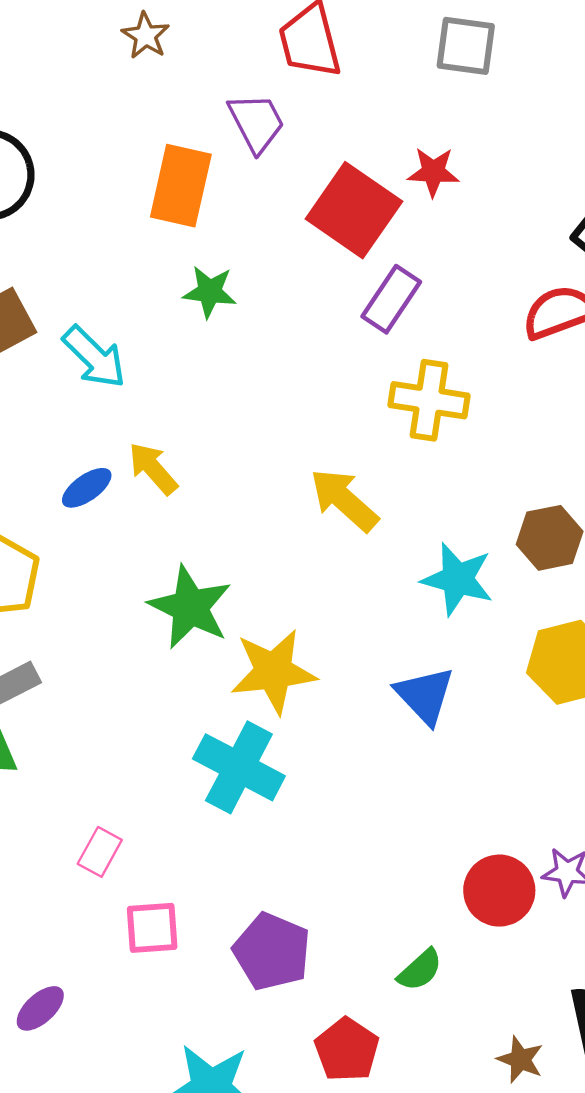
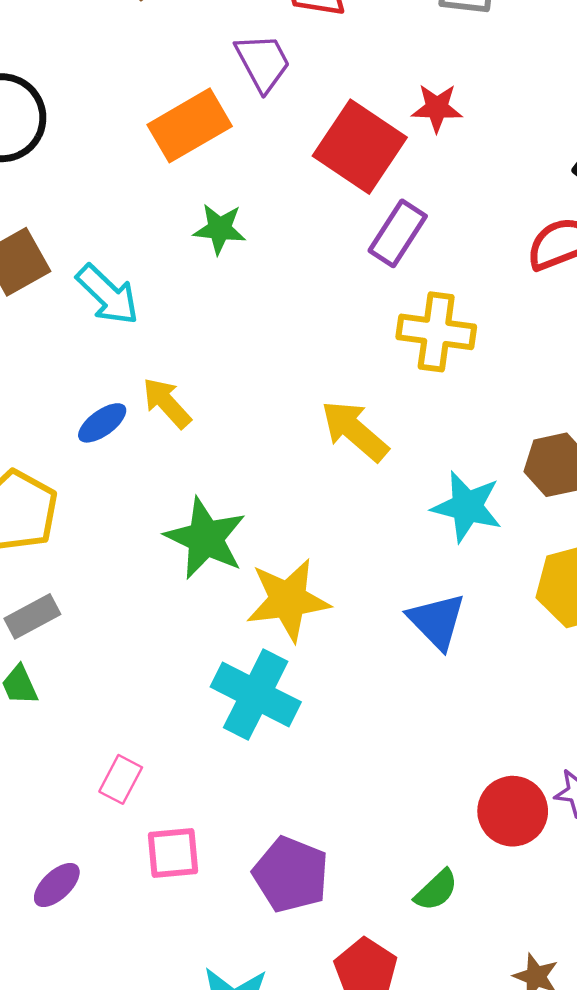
orange rectangle: (181, 186) -> (190, 125), turned 48
purple ellipse: (40, 1008) -> (57, 885), moved

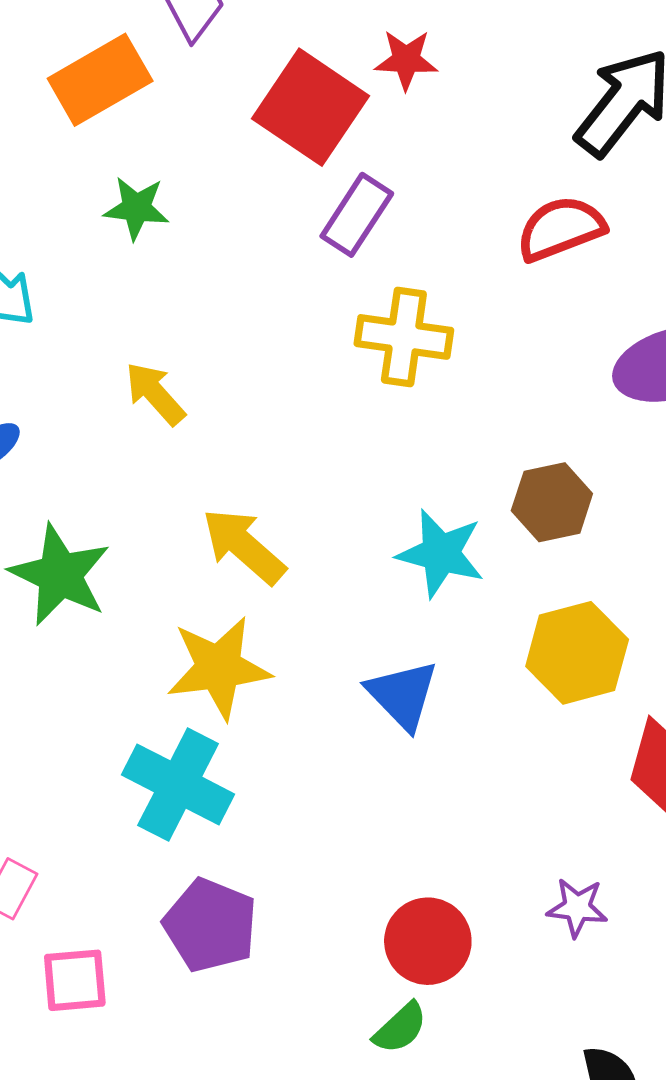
yellow arrow: (167, 403) -> (155, 394), moved
yellow arrow: (355, 431) -> (244, 546), moved
green star: (205, 538) -> (60, 575), moved
red circle: (513, 811) -> (428, 941), moved
purple pentagon: (291, 874) -> (210, 925), moved

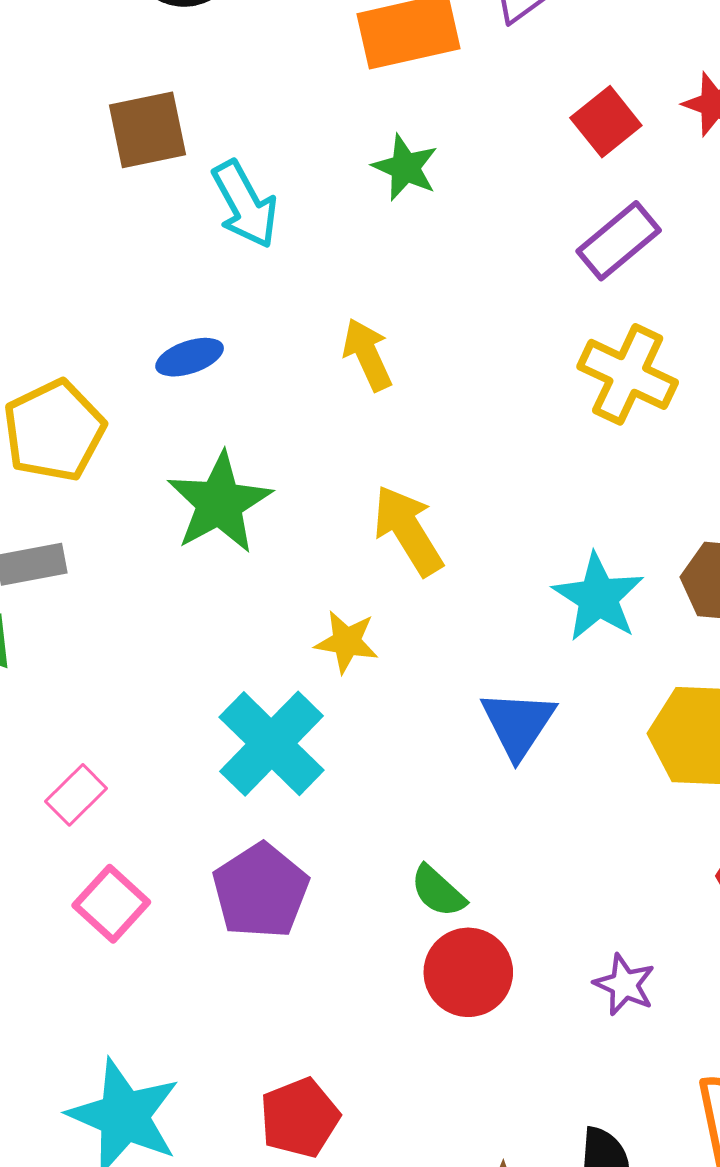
red square: (310, 107) -> (606, 122), size x0.6
yellow star: (219, 668) -> (347, 642), size x0.6
pink square: (75, 980) -> (111, 904), turned 30
green semicircle: (400, 1028) -> (438, 891), moved, turned 68

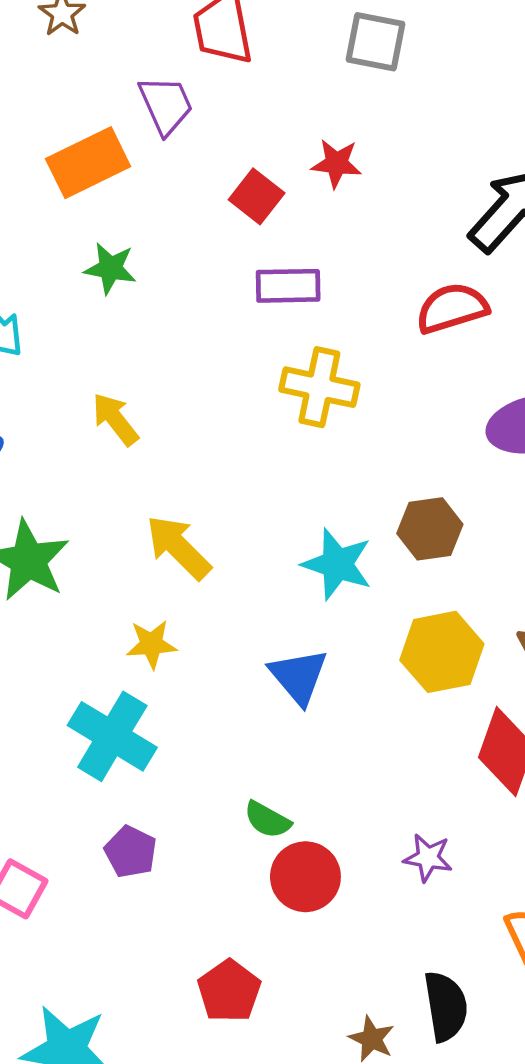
purple rectangle: (619, 241) -> (288, 286), turned 52
purple pentagon: (261, 891) -> (131, 852), size x0.7
red pentagon: (300, 1118) -> (229, 991), moved

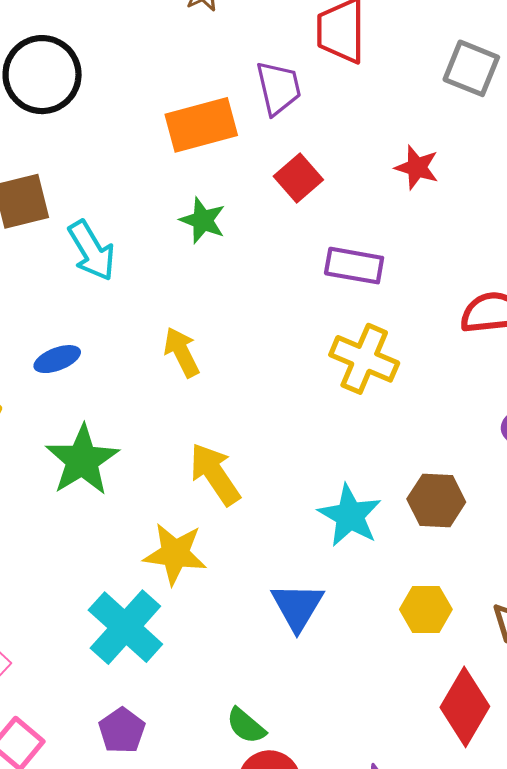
red square: (257, 196) -> (298, 178), moved
yellow star: (152, 644) -> (175, 554), size x1.4
yellow hexagon: (442, 652) -> (426, 609), size x0.7

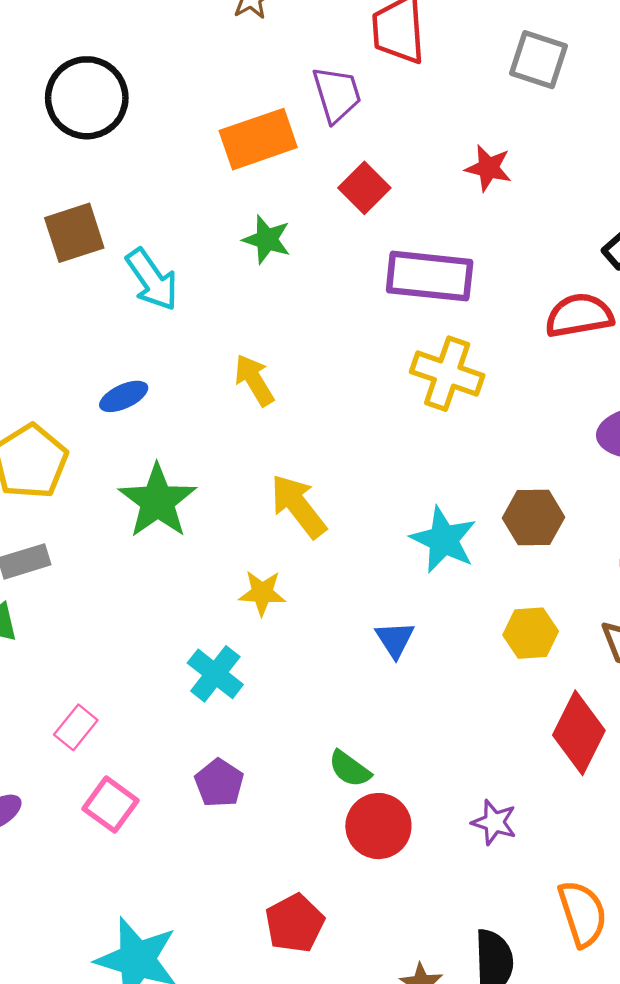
purple rectangle: (354, 266) -> (430, 276), size x1.4
yellow star: (175, 554) -> (262, 593), size x0.7
blue triangle: (297, 606) -> (395, 639), size x0.7
cyan cross: (125, 627) -> (215, 674), size x0.7

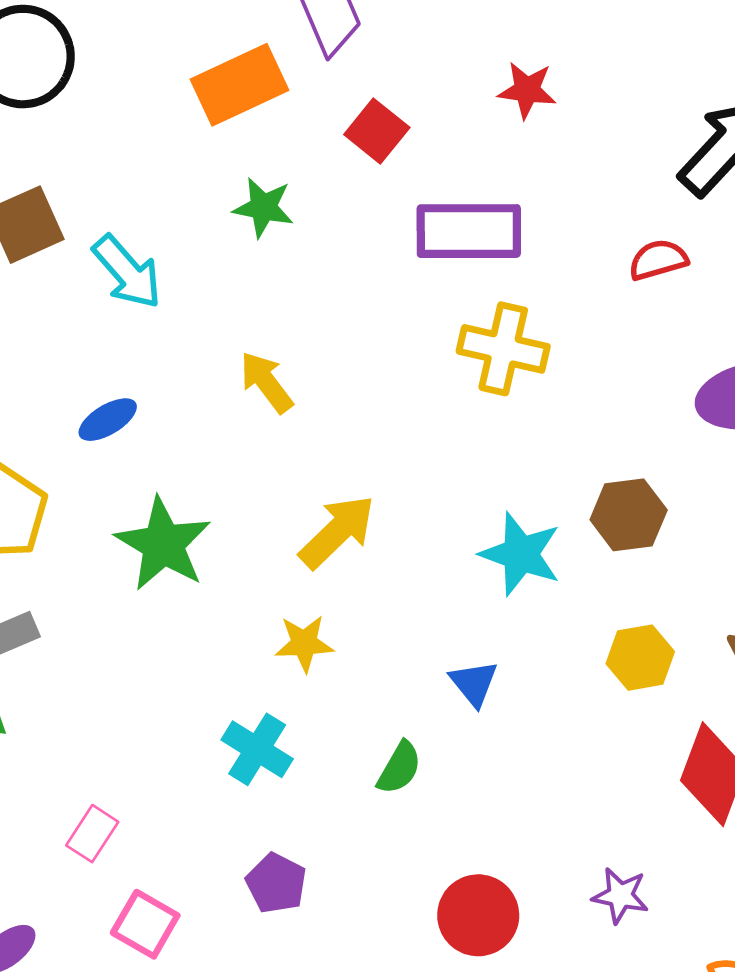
red semicircle: (579, 315) -> (658, 260), size x0.7
yellow arrow: (298, 506) -> (337, 532), turned 90
green semicircle: (350, 769) -> (399, 768), moved, turned -90

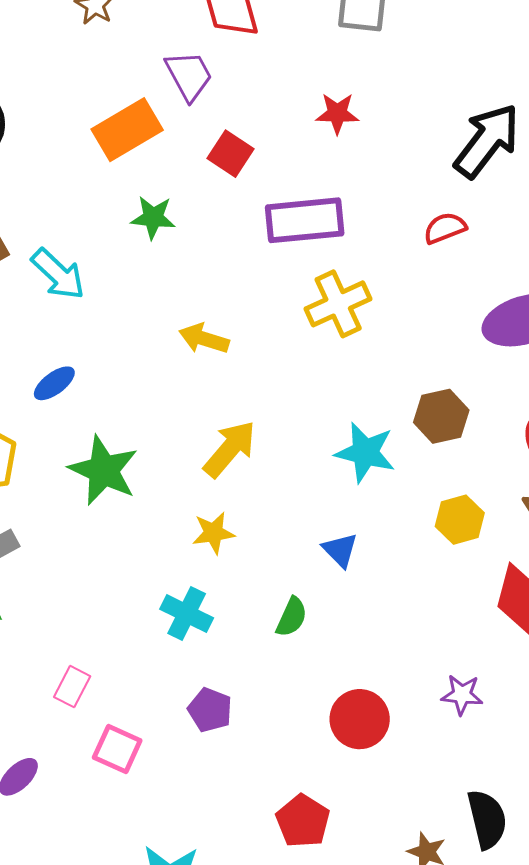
yellow cross: (503, 349) -> (338, 304), turned -32
yellow arrow: (266, 382) -> (204, 339), moved, turned -30

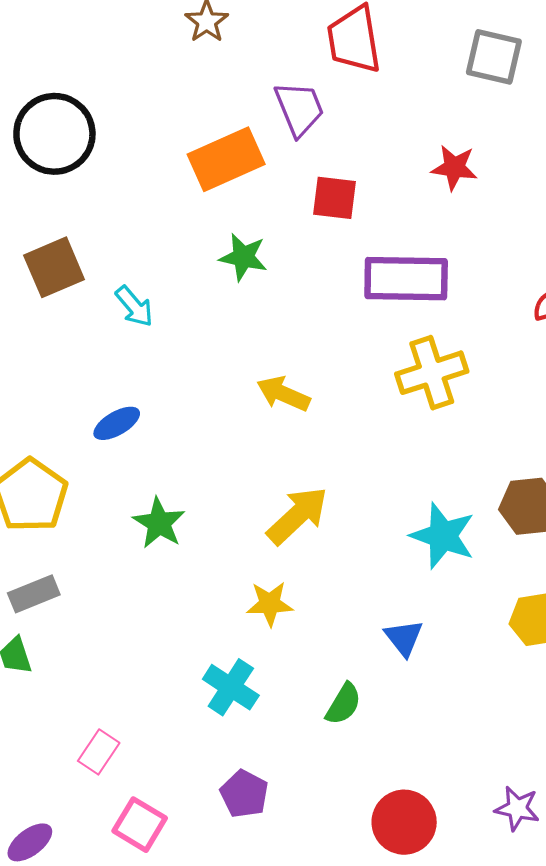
red square: (230, 154) -> (334, 198), turned -33
cyan arrow: (58, 274) -> (134, 306), size x0.7
green star: (104, 470) -> (159, 523), size x0.7

